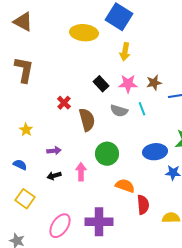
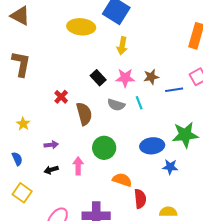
blue semicircle: (20, 165) -> (17, 159), turned 40

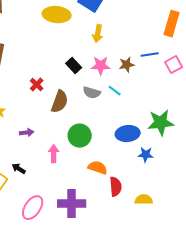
blue line: (174, 90) -> (150, 55), moved
cyan line: (139, 103) -> (115, 91), turned -32
brown semicircle: (84, 114) -> (60, 102), turned 35
black arrow: (51, 170) -> (19, 169), moved, turned 48

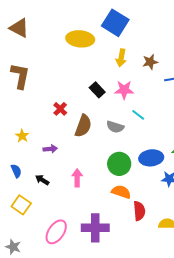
brown star: (127, 65) -> (150, 62), moved
gray semicircle: (92, 93) -> (115, 127), moved
purple arrow: (27, 133) -> (50, 149), moved
green circle: (80, 136) -> (119, 164), moved
black arrow: (19, 169) -> (42, 180), moved

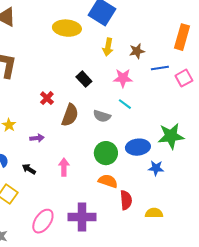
pink star: (124, 90) -> (123, 78), moved

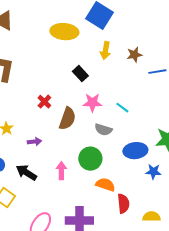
pink star: (123, 78) -> (92, 103), moved
black rectangle: (84, 79) -> (80, 74), moved
gray semicircle: (102, 116) -> (103, 130), moved
green circle: (106, 153) -> (90, 159), moved
black arrow: (29, 169) -> (26, 173), size x1.5

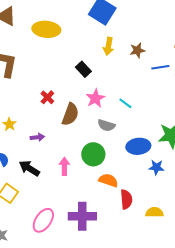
yellow ellipse: (64, 32) -> (46, 29), moved
pink star: (92, 103) -> (95, 98), turned -30

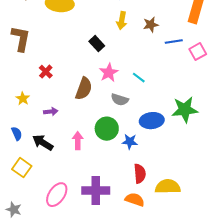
red cross: (47, 97) -> (46, 72), moved
blue star: (156, 167) -> (130, 142), moved
orange semicircle: (108, 180) -> (135, 200), moved
yellow semicircle: (154, 212) -> (168, 187), size x1.4

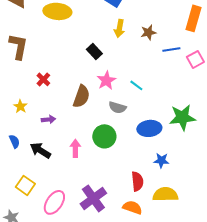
blue star: (130, 142) -> (161, 160), moved
yellow square: (22, 168) -> (25, 185), moved
purple cross: (96, 191) -> (93, 198), turned -36

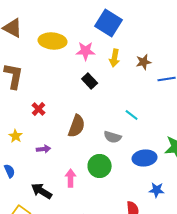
pink star: (106, 80) -> (86, 51), moved, turned 30
black arrow: (40, 150) -> (42, 191), moved

